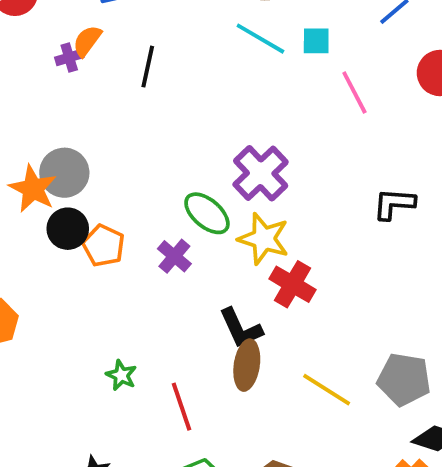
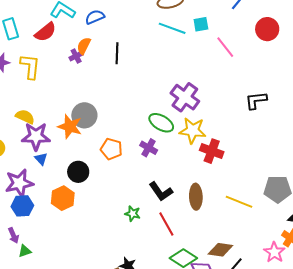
black circle: (68, 229) -> (78, 172), moved
black L-shape: (241, 328) -> (161, 191), moved

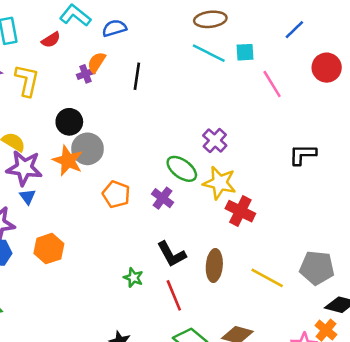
red semicircle: (45, 32) -> (51, 40), size x0.7
purple cross: (185, 97) -> (215, 140), size x0.7
black circle: (78, 172) -> (69, 122), moved

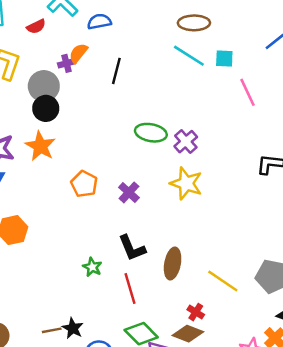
gray circle: (87, 149) -> (44, 86), moved
green ellipse: (182, 169) -> (151, 133), moved, turned -32
red cross: (240, 211) -> (196, 312), moved, size x0.6

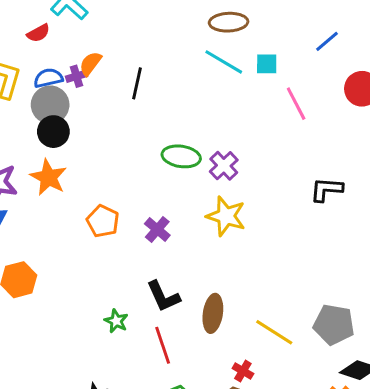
blue semicircle: (99, 22) -> (48, 78), moved

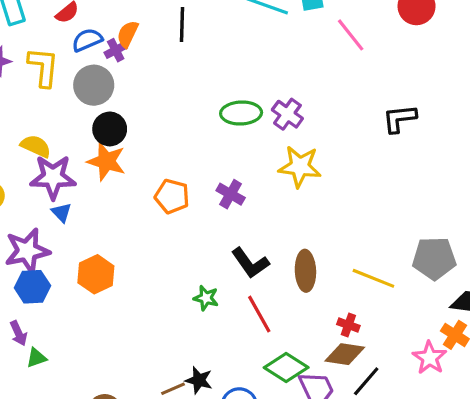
blue semicircle: (48, 78) -> (87, 40), moved
black line: (137, 83) -> (182, 25), moved
black circle: (53, 132) -> (110, 129), moved

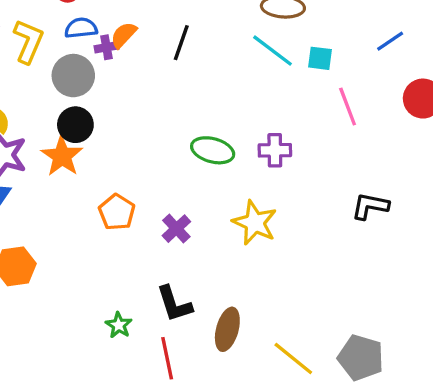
purple cross: (287, 114) -> (275, 150), moved, turned 36

